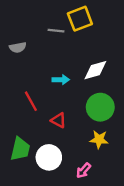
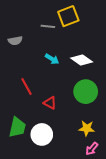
white diamond: (95, 70) -> (82, 60), turned 50
cyan arrow: (61, 80) -> (52, 59), moved, turned 32
yellow star: (99, 139) -> (87, 128), moved
pink arrow: (84, 171) -> (92, 149), moved

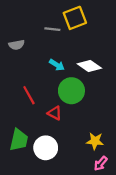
green circle: (86, 92) -> (71, 91), moved

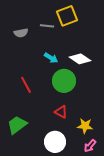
gray semicircle: (17, 45) -> (21, 33), moved
red triangle: (55, 113) -> (61, 112), moved
green trapezoid: (19, 140) -> (17, 125), turned -140
white circle: (46, 148) -> (55, 142), moved

